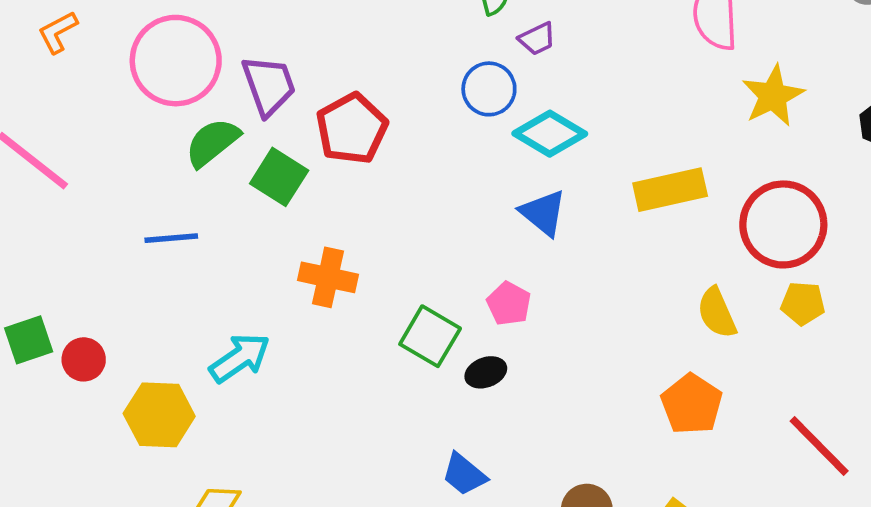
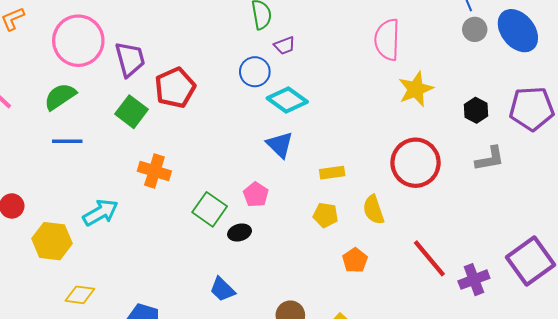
green semicircle: (212, 142) -> (60, 97), moved
yellow rectangle: (670, 190) -> (332, 173), moved, size x0.6
yellow pentagon: (803, 303) -> (326, 215), moved
orange pentagon: (692, 404) -> (355, 260), size x0.7
red line: (819, 446) -> (429, 258), moved

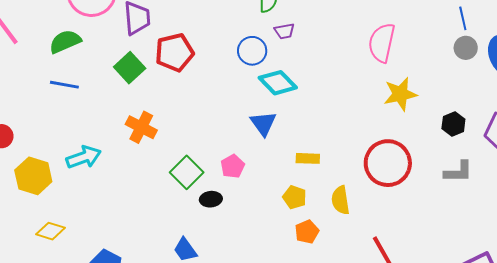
orange pentagon: (355, 260) -> (307, 232), moved

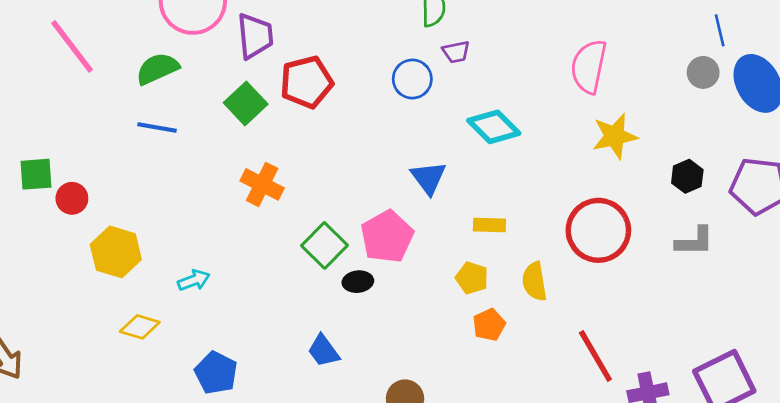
blue line: (463, 18) -> (720, 30), moved
cyan diamond: (278, 83) -> (494, 127), moved
cyan arrow: (84, 157) -> (194, 280), moved, size x0.7
pink pentagon: (233, 166) -> (387, 237), size x1.6

